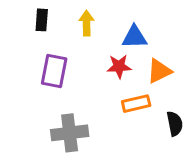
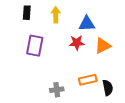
orange rectangle: (136, 104) -> (88, 80), moved
black semicircle: (175, 124) -> (108, 88), moved
gray cross: (70, 133) -> (57, 90), moved, size x0.6

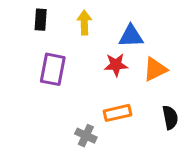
orange rectangle: (88, 80) -> (117, 113), moved
black semicircle: (108, 88) -> (170, 117), moved
gray cross: (57, 90) -> (86, 136), turned 32

